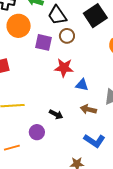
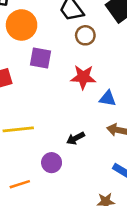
purple square: (44, 42) -> (40, 58), moved
black arrow: (56, 114) -> (76, 138), turned 128

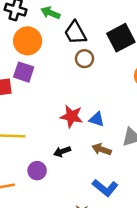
purple square: (40, 58) -> (24, 72), moved
red star: (83, 77) -> (72, 116), moved

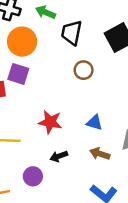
black trapezoid: (75, 33) -> (72, 33), turned 40
brown circle: (85, 59) -> (84, 70), moved
red star: (72, 116) -> (50, 122), moved

